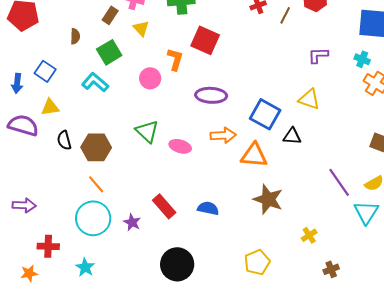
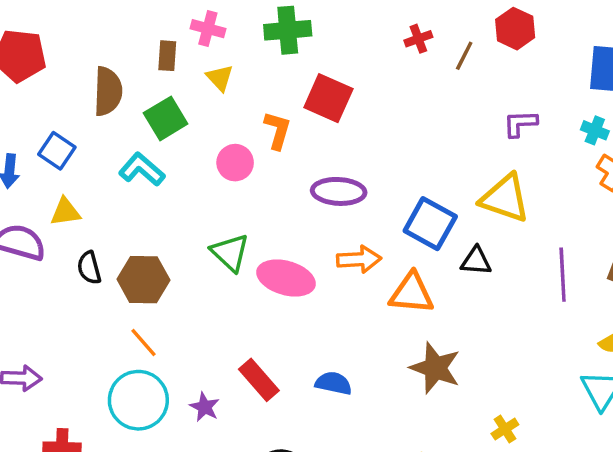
brown rectangle: (110, 15) -> (167, 56), turned -30
brown semicircle: (75, 36) -> (108, 91), size x1.8
yellow triangle: (309, 99) -> (505, 198), size x1.4
pink ellipse: (180, 146) -> (286, 278), size x1.5
purple line: (339, 182) -> (563, 275), moved, turned 32

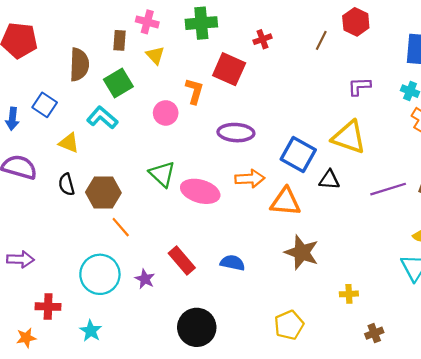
red cross: (418, 39) -> (262, 39), moved
yellow triangle: (65, 212) -> (69, 143), moved, turned 30
purple line: (563, 275) -> (388, 189), turned 76
orange line: (143, 342) -> (121, 227), moved
yellow cross: (505, 429) -> (349, 294), turned 30

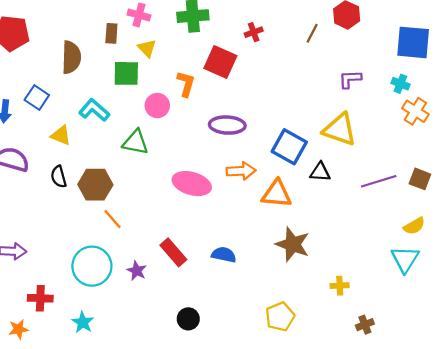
green square: (118, 83) -> (126, 73), moved, turned 32
green triangle: (162, 174) -> (135, 142), moved, turned -32
black circle: (197, 327) -> (188, 319), size x0.6

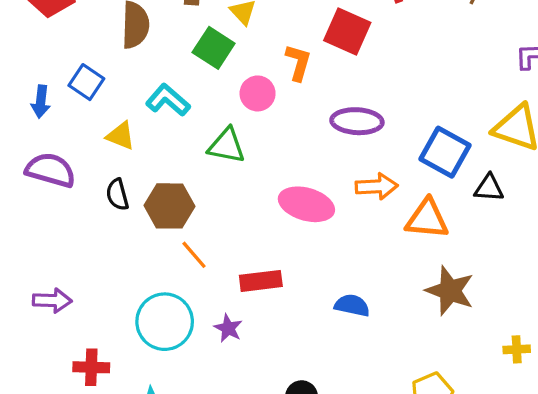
green square: (126, 73) -> (214, 48), turned 32
red rectangle: (173, 252) -> (261, 281), moved, turned -56

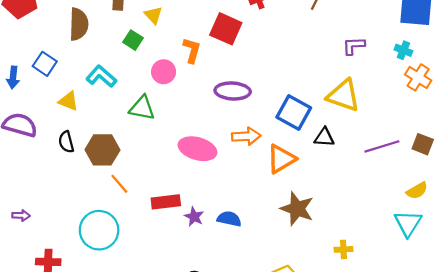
green square: (214, 48) -> (133, 40), size x0.7
orange triangle: (427, 219) -> (281, 159), turned -36
purple arrow: (52, 300) -> (21, 215), size x0.7
purple star: (228, 328) -> (194, 217), moved

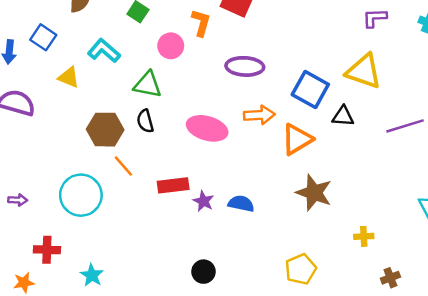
black semicircle: (66, 142) -> (145, 121), moved
cyan circle: (99, 230) -> (81, 195), moved

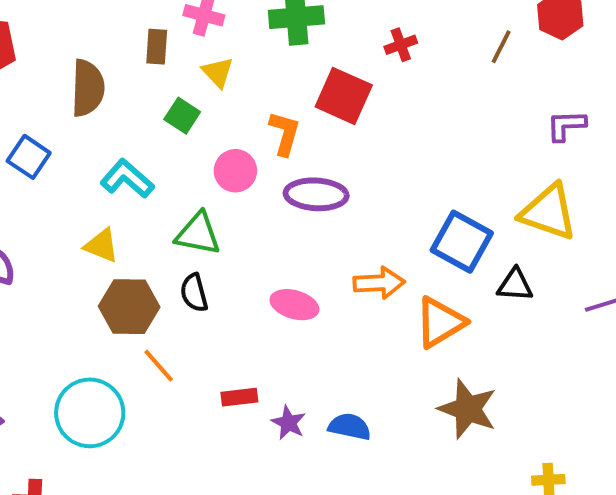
purple ellipse: (245, 66) -> (316, 194), moved
yellow triangle: (69, 77) -> (102, 246), moved
pink ellipse: (207, 128) -> (294, 305), size x0.7
red rectangle: (173, 185) -> (239, 397), size x0.7

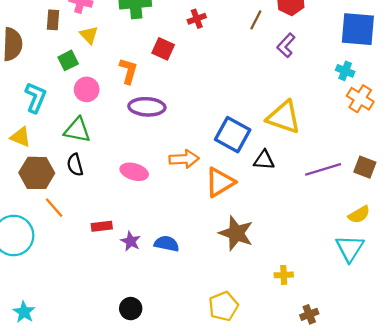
red square: (344, 96) -> (163, 49), size x0.7
green square: (182, 116) -> (68, 60), turned 30
purple L-shape: (566, 125) -> (286, 45), moved, turned -45
pink circle: (235, 171) -> (87, 89), moved
cyan L-shape: (127, 179) -> (36, 98), turned 72

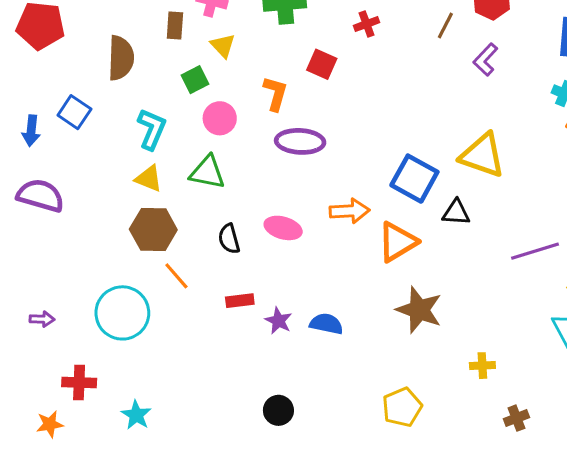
yellow triangle: (21, 137) -> (149, 179), moved
black semicircle: (75, 165) -> (229, 239), moved
purple line: (323, 169) -> (535, 251), moved

